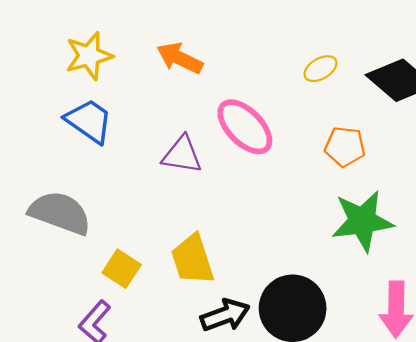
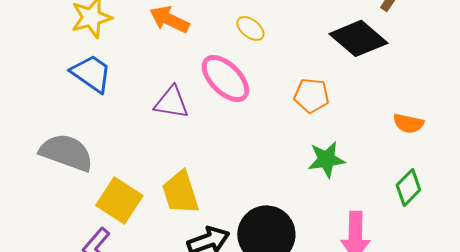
yellow ellipse: (320, 69) -> (250, 28), moved, turned 68
green star: (362, 221) -> (326, 159), size x0.7
yellow square: (122, 269) -> (119, 200), size x1.4

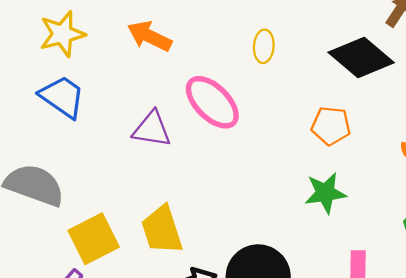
yellow ellipse: (250, 28) -> (264, 46), moved, turned 56
orange pentagon: (311, 95) -> (331, 126), moved
yellow square: (119, 200) -> (94, 239), turned 30

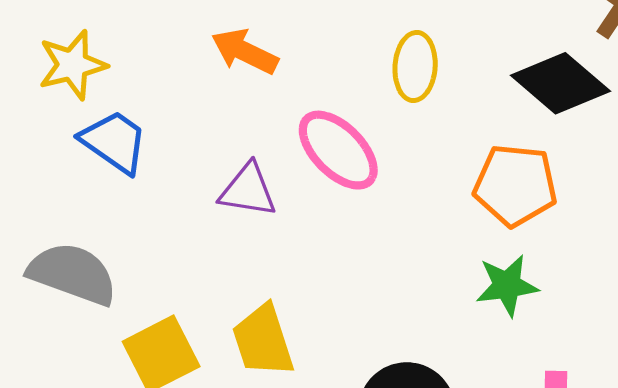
yellow star: (62, 34) -> (73, 65), moved
yellow ellipse: (264, 46) -> (415, 67), size x1.4
orange pentagon: (331, 126) -> (515, 185), size x1.4

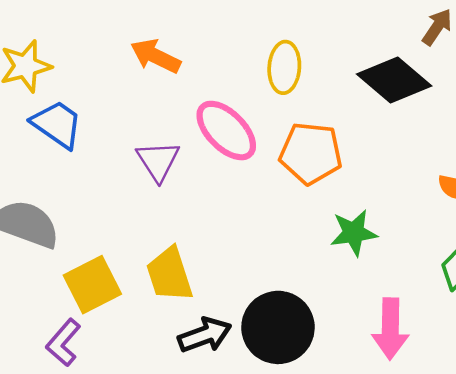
orange pentagon: (515, 185) -> (311, 153), moved
purple triangle: (248, 190) -> (158, 161), turned 48

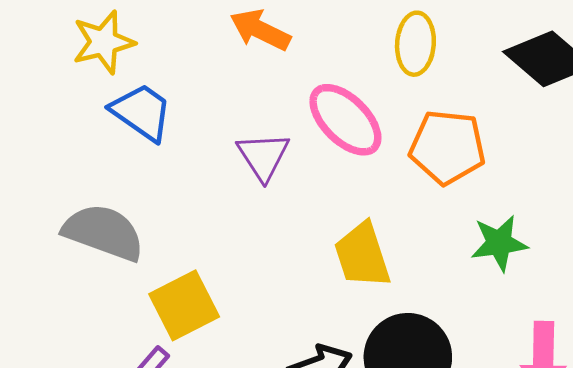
yellow trapezoid: (169, 274) -> (362, 255), moved

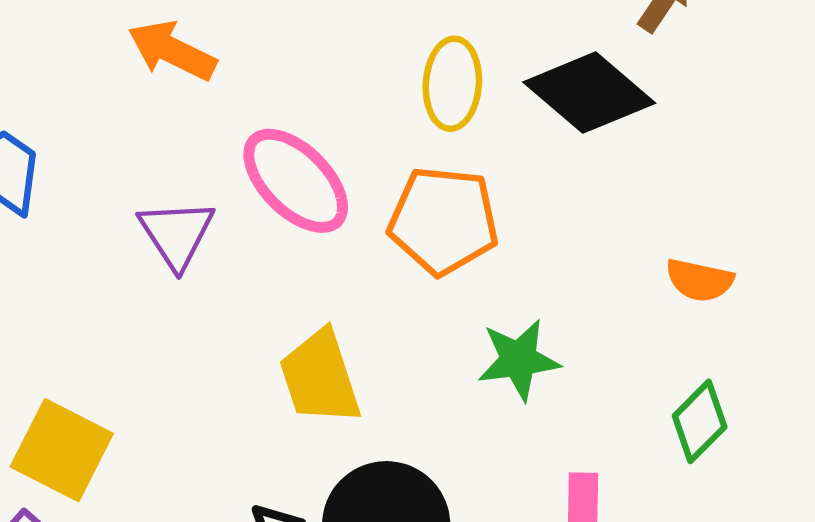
yellow ellipse: (415, 44) -> (452, 84), moved
yellow square: (184, 305) -> (62, 450), turned -36

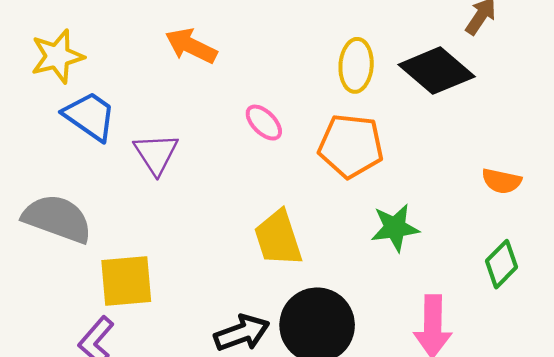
pink ellipse: (296, 181) -> (264, 123), size x0.6
purple triangle: (176, 234) -> (156, 154), moved
yellow square: (62, 450) -> (126, 281), turned -32

